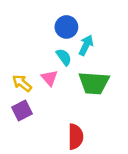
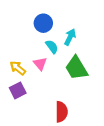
blue circle: (66, 27) -> (43, 23), moved
green trapezoid: (94, 83) -> (76, 68), turned 55

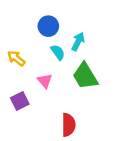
pink triangle: (40, 64) -> (45, 81), moved
yellow arrow: (18, 68) -> (16, 58), moved

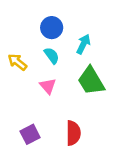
cyan semicircle: (58, 52) -> (52, 56), moved
purple square: (20, 101) -> (30, 134), moved

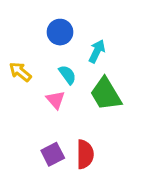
cyan semicircle: (52, 56) -> (67, 75), moved
purple square: (30, 134) -> (53, 154), moved

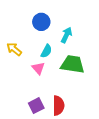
cyan semicircle: (67, 75) -> (46, 51), turned 64
green trapezoid: (106, 94) -> (73, 64), turned 130

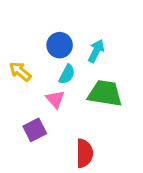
blue circle: (41, 22) -> (60, 45), moved
purple square: (36, 106) -> (35, 130), moved

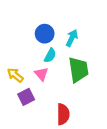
yellow arrow: (20, 71) -> (15, 75), moved
green trapezoid: (105, 93) -> (78, 70), turned 72

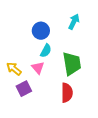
cyan arrow: (72, 38) -> (74, 22), moved
red semicircle: (63, 114) -> (67, 93), moved

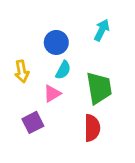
pink triangle: (38, 68) -> (52, 93), turned 40
yellow arrow: (14, 69) -> (22, 71), moved, turned -140

